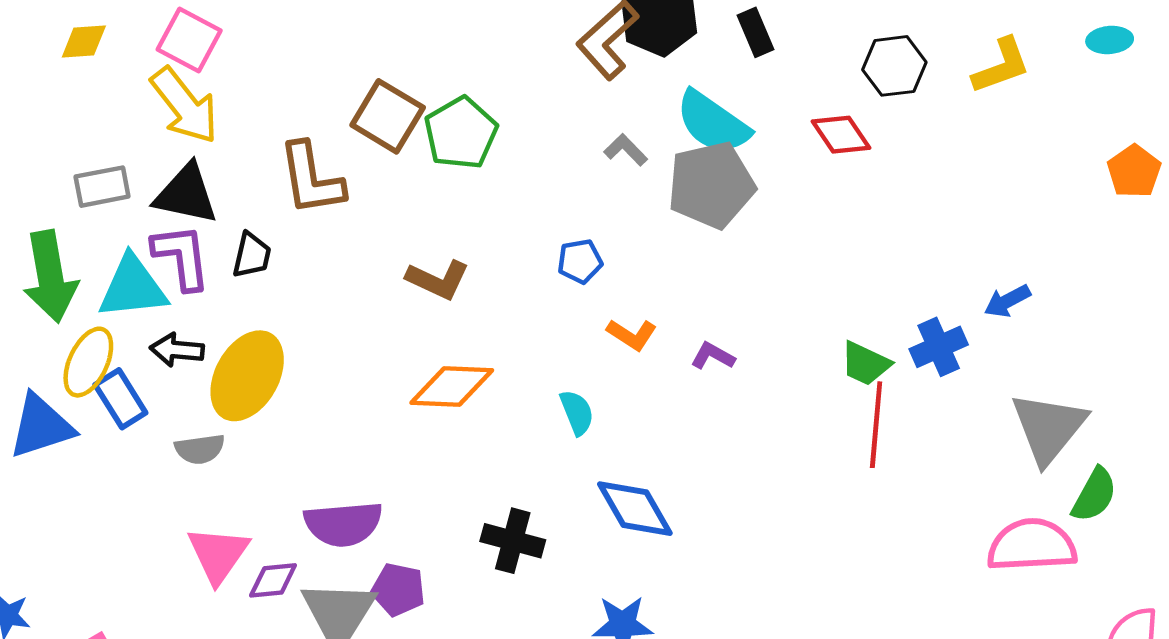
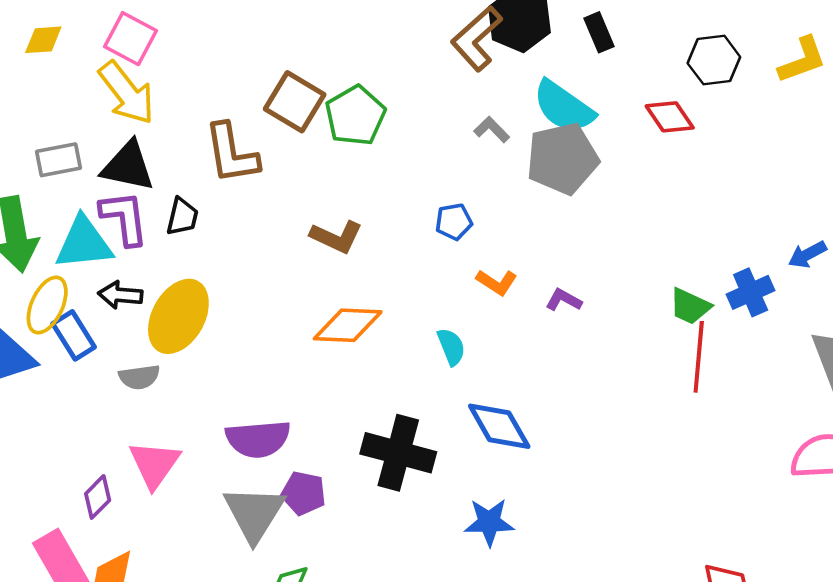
black cross: (513, 541) -> (398, 453), size x1.4
purple diamond: (273, 580) -> (98, 497), moved, turned -39

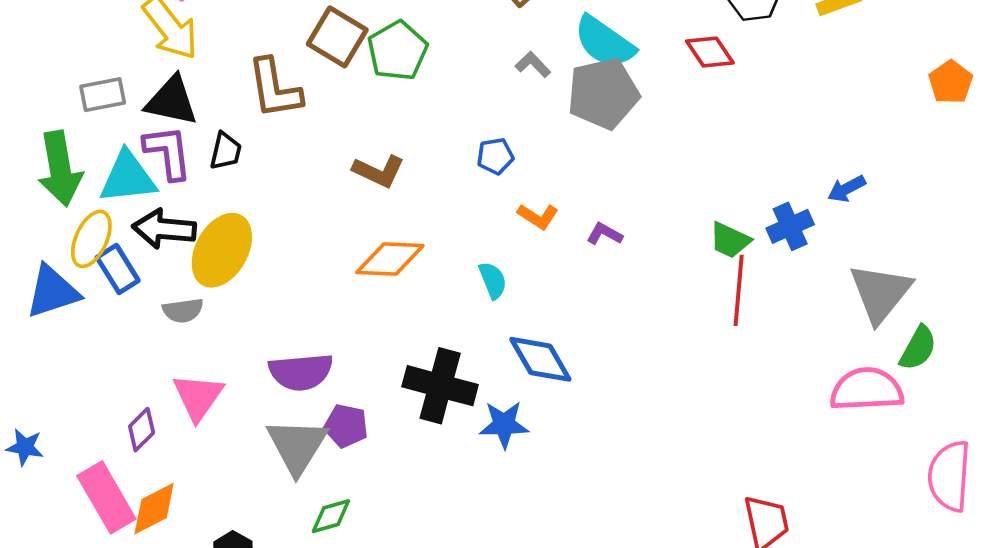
black arrow: (120, 295) -> (164, 229), size x1.4
blue star: (489, 522) -> (504, 425), moved

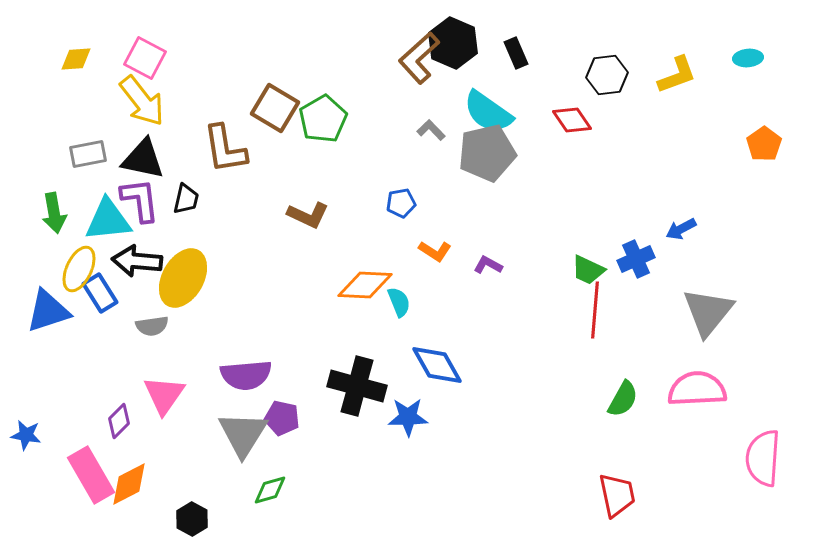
green arrow: (60, 169) -> (54, 213), size x0.7
orange diamond: (390, 259) -> (365, 285), moved
green semicircle: (918, 348) -> (623, 399), moved

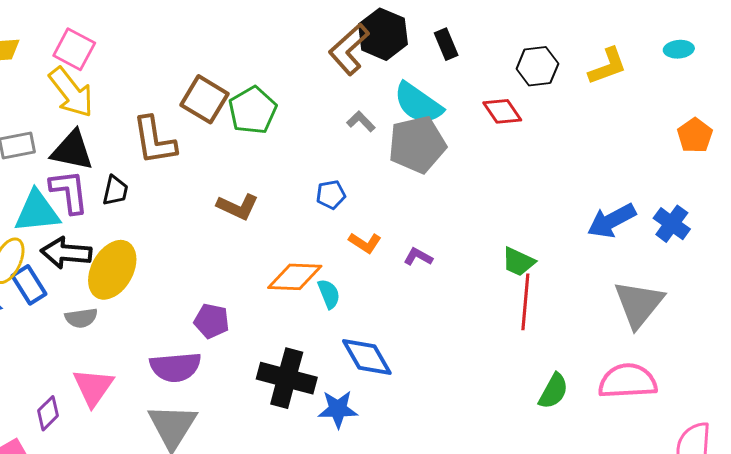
blue arrow: (681, 229) -> (612, 221), size x1.6
blue cross: (636, 259) -> (672, 224), moved, turned -30
purple pentagon: (282, 418) -> (212, 321), moved

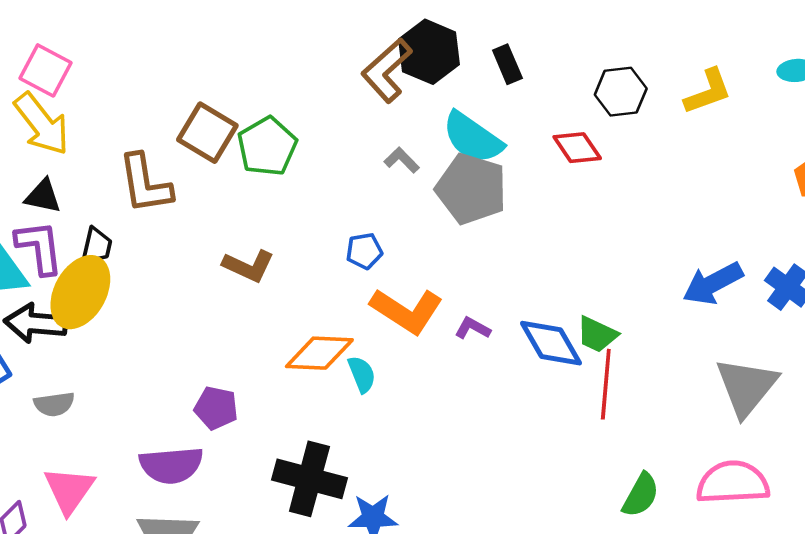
gray pentagon: (417, 144) -> (471, 189), turned 30
black triangle: (72, 150) -> (43, 196), size x0.7
orange L-shape: (365, 243) -> (407, 311), size x1.8
yellow ellipse: (112, 270) -> (80, 292), moved
blue diamond: (367, 357) -> (551, 343), moved

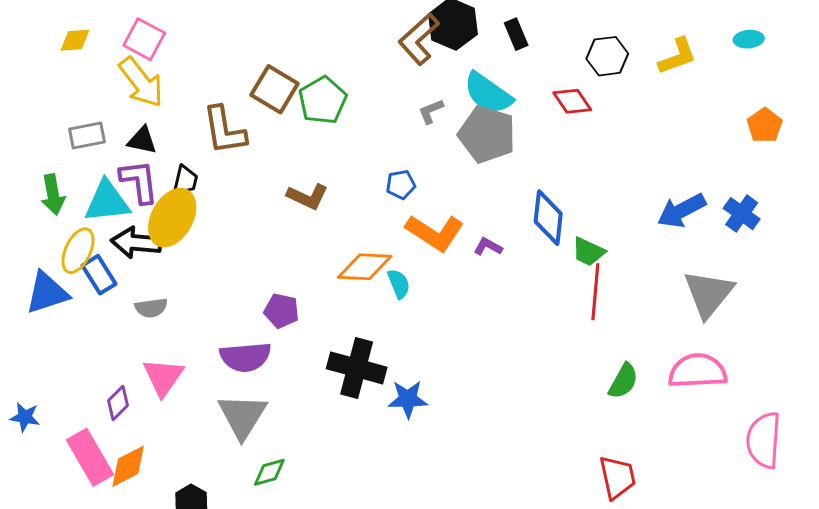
gray L-shape: (402, 160) -> (431, 111), turned -68
blue diamond: (551, 343) -> (548, 218), moved, turned 36

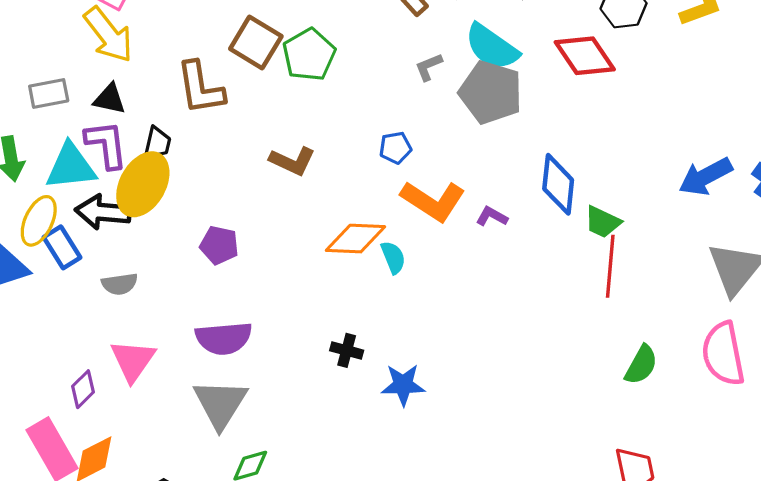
red diamond: (572, 101) -> (585, 56), size x1.4
purple pentagon: (281, 311) -> (219, 245), moved
black cross: (357, 368) -> (347, 350), size x0.5
pink semicircle: (698, 371) -> (723, 354), turned -98

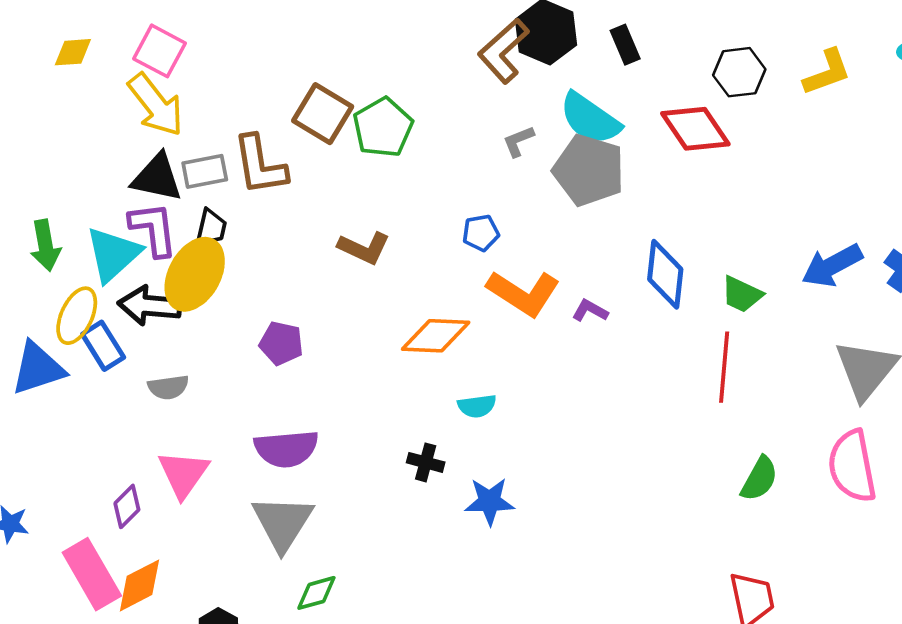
gray rectangle: (49, 93) -> (205, 171), moved
black triangle: (110, 99) -> (157, 178), size x1.4
cyan triangle: (71, 167) -> (113, 254), turned -36
green trapezoid: (603, 222) -> (742, 294), moved
cyan semicircle: (393, 257) -> (477, 406), moved, turned 104

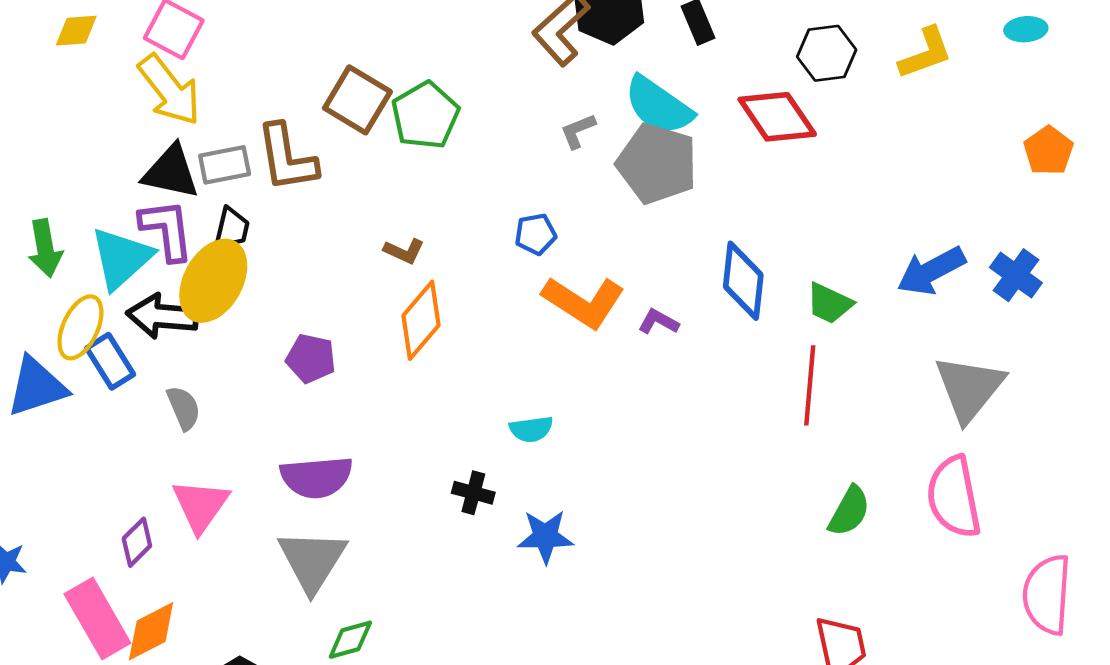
brown L-shape: (364, 248) -> (404, 251), size x0.7
orange diamond: (436, 336) -> (421, 320), moved, turned -52
gray semicircle: (168, 387) -> (184, 408), turned -105

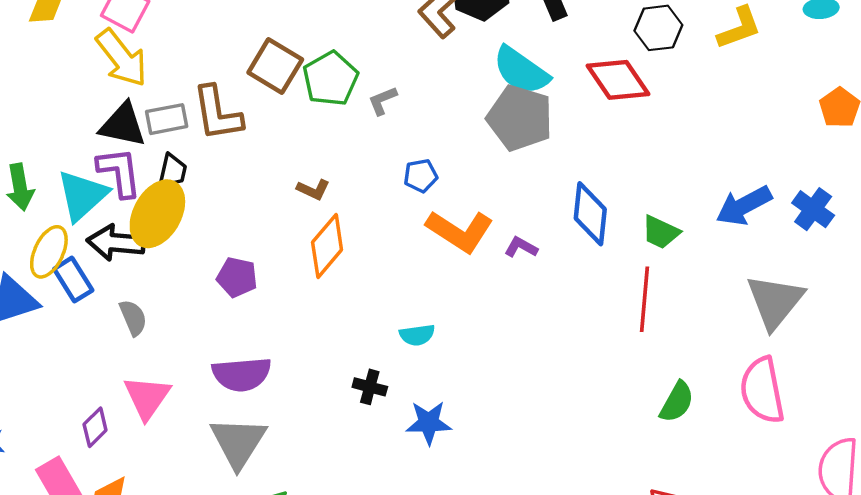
gray L-shape: (578, 131) -> (382, 101), moved

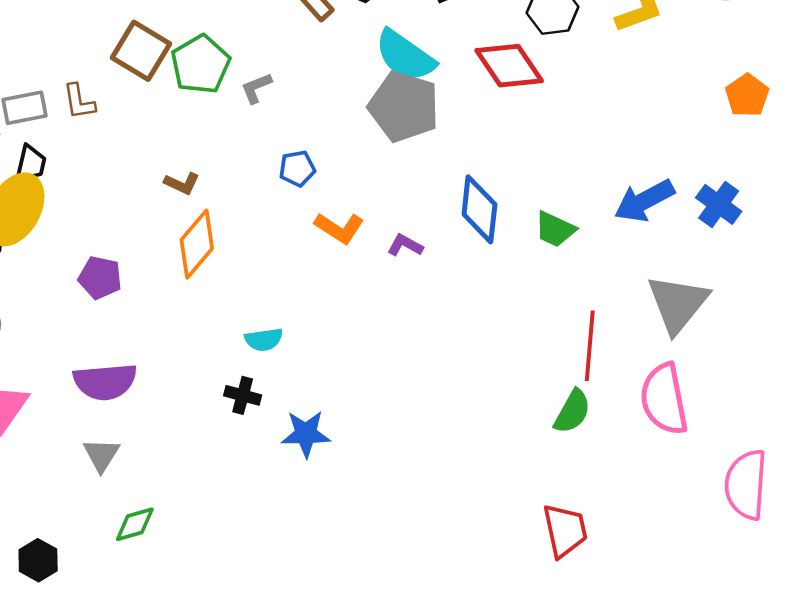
brown L-shape: (217, 113) -> (79, 102), size x0.6
orange L-shape: (460, 231) -> (339, 228), size x0.7
red line: (645, 299) -> (590, 346), moved
cyan semicircle: (417, 335) -> (264, 340), moved
gray triangle: (238, 442) -> (101, 455), size x0.6

